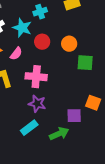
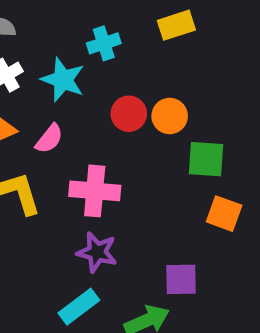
red circle: (42, 42) -> (129, 114), moved
orange square: (93, 103) -> (224, 214), moved

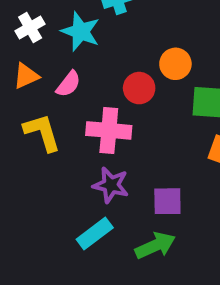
red circle: (129, 114) -> (139, 88), moved
purple square: (181, 279) -> (167, 201), moved

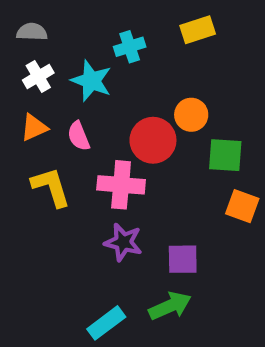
pink semicircle: (68, 84) -> (79, 136), turned 120
red circle: (139, 88) -> (153, 140), size x1.4
cyan rectangle: (95, 233) -> (106, 323), moved

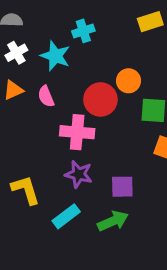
yellow rectangle: (198, 30) -> (150, 22), moved
yellow L-shape: (51, 187) -> (26, 190), moved
cyan rectangle: (106, 323) -> (66, 216), moved

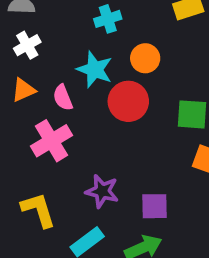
cyan star: (55, 56) -> (95, 70), moved
orange circle: (129, 81) -> (145, 58), moved
pink cross: (77, 132) -> (52, 141), moved, turned -36

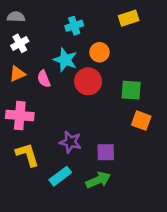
pink cross: (52, 141) -> (20, 116), moved, turned 36

